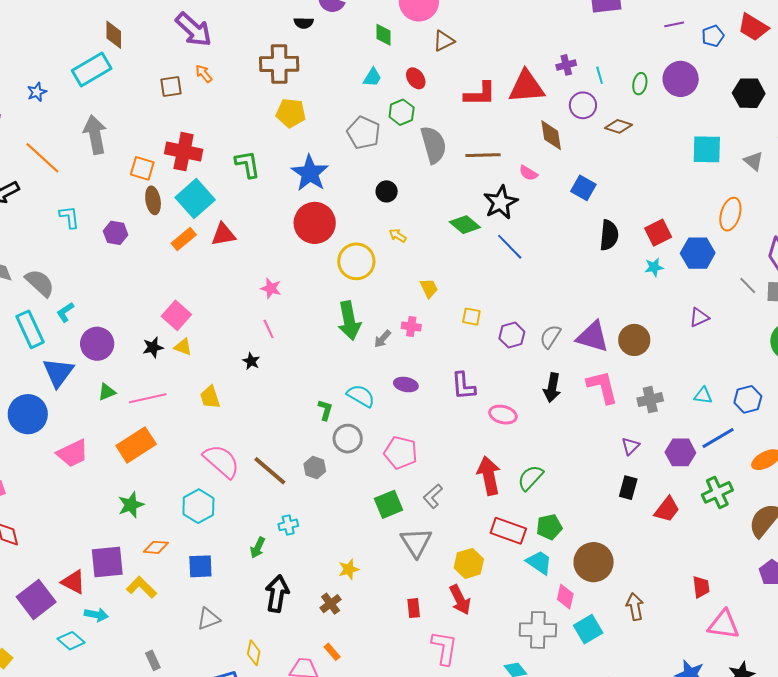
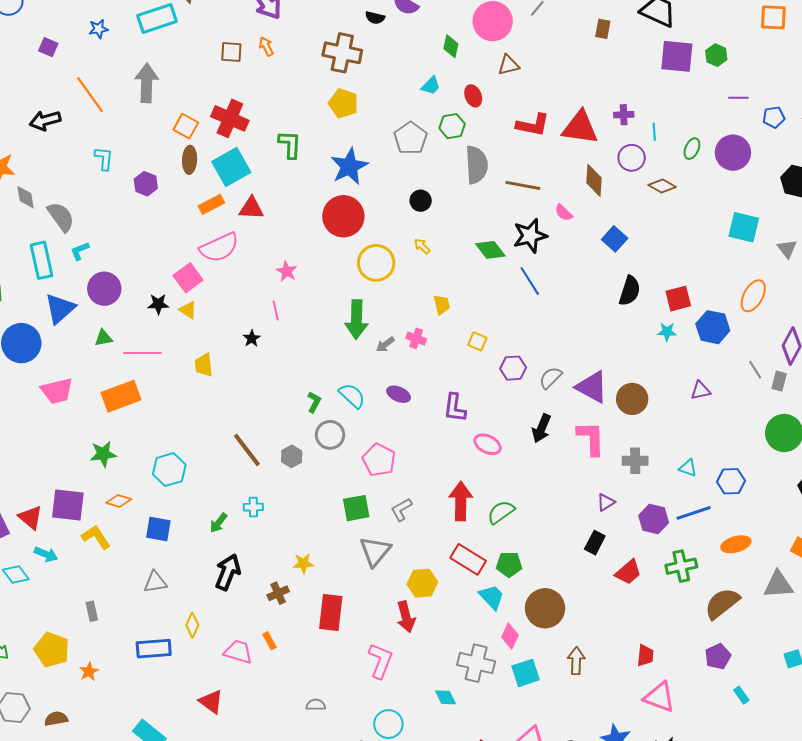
pink semicircle: (221, 461) -> (219, 247), moved, turned 102
red rectangle: (414, 608) -> (331, 612), moved, size x1.8

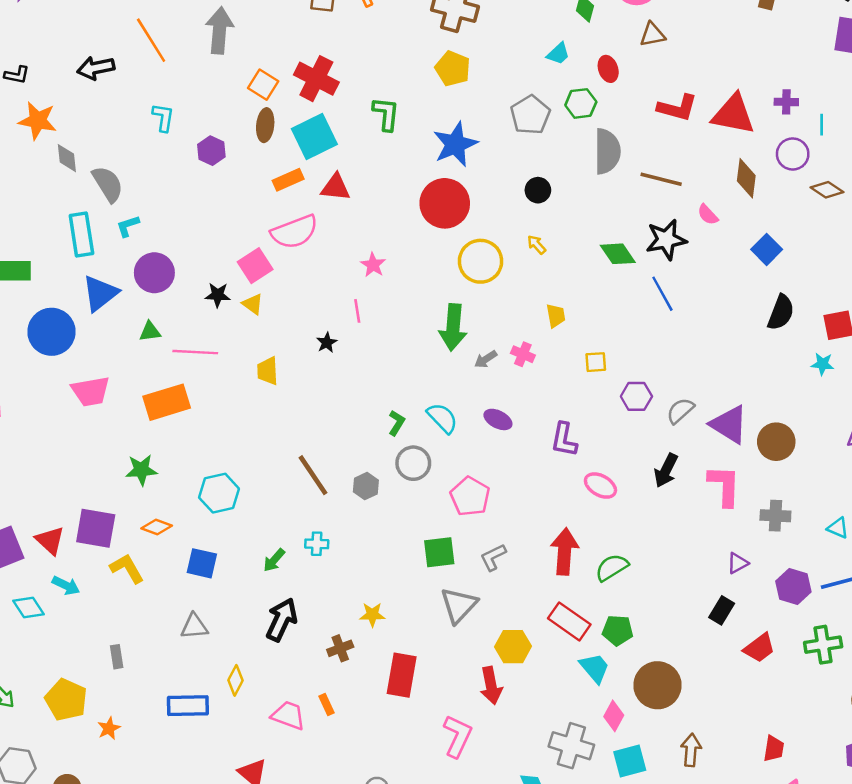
yellow square: (477, 341) -> (596, 362), turned -30

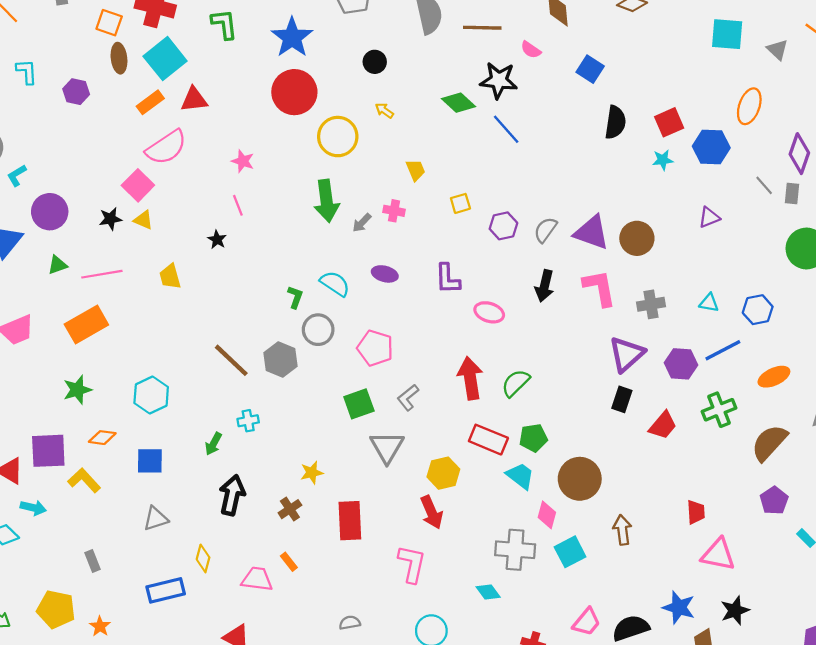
black star: (666, 240) -> (499, 80), turned 30
gray hexagon: (366, 486) -> (281, 359), size x1.4
purple triangle: (738, 563) -> (627, 354), size x1.8

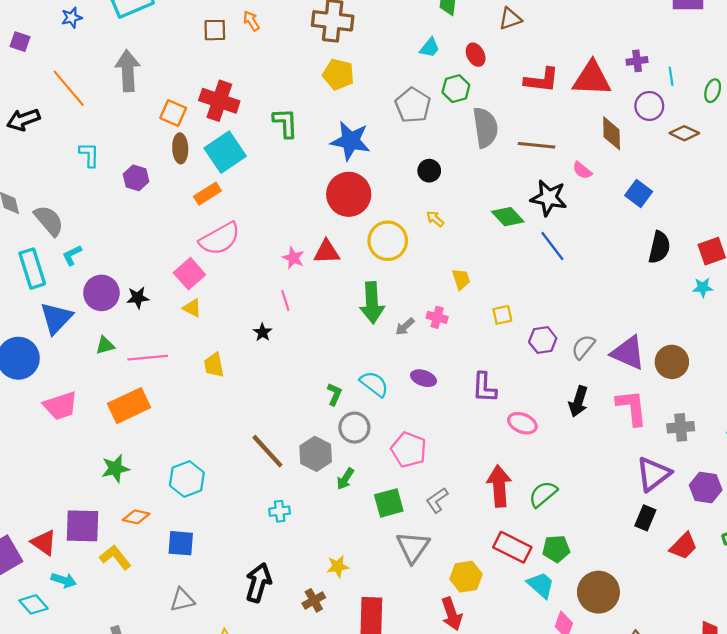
blue star: (292, 37) -> (350, 141), turned -30
red triangle: (194, 100) -> (327, 252), moved
black star: (110, 219) -> (138, 298), moved
green arrow: (213, 444) -> (345, 479), moved

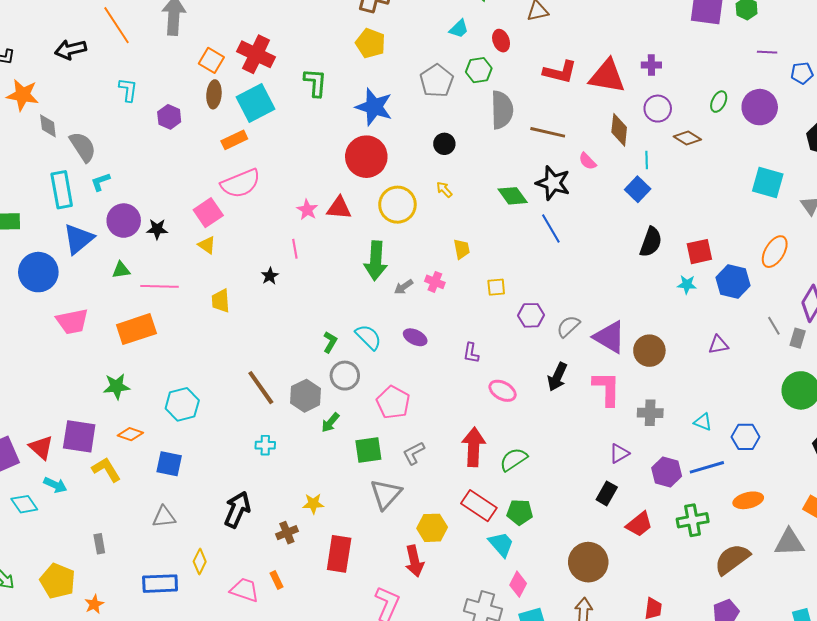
cyan line: (671, 76) -> (647, 160), moved
purple L-shape: (484, 387) -> (471, 353), size x0.7
purple triangle: (653, 474) -> (619, 453), size x0.6
brown circle: (598, 592) -> (588, 562), moved

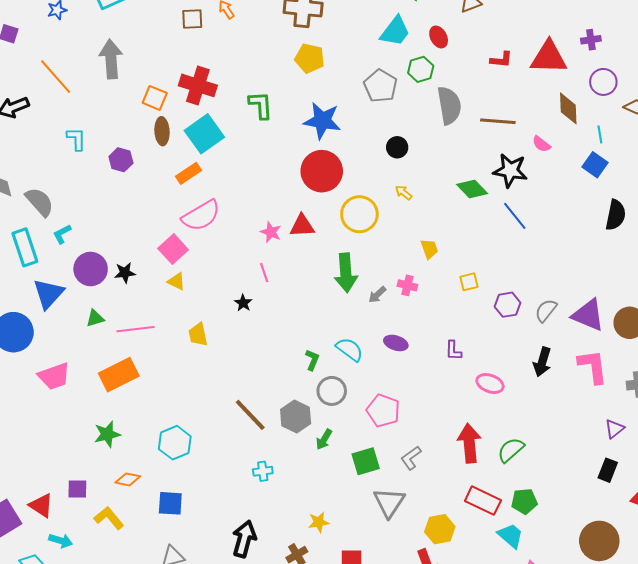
cyan trapezoid: (459, 29) -> (395, 31), size x1.6
red L-shape: (560, 72) -> (501, 60), size x0.7
purple square: (79, 436) -> (77, 489), size x0.6

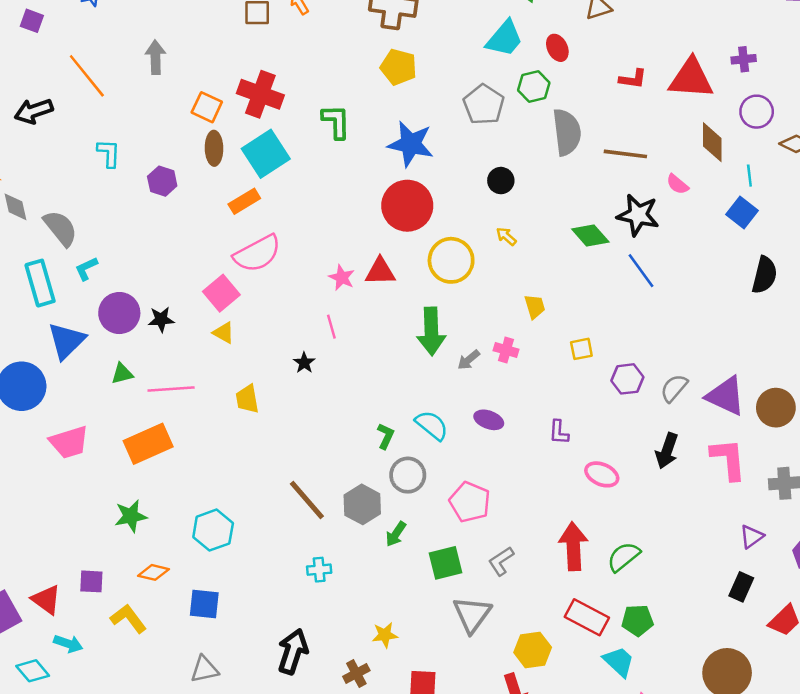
gray arrow: (111, 59) -> (155, 57), size x0.7

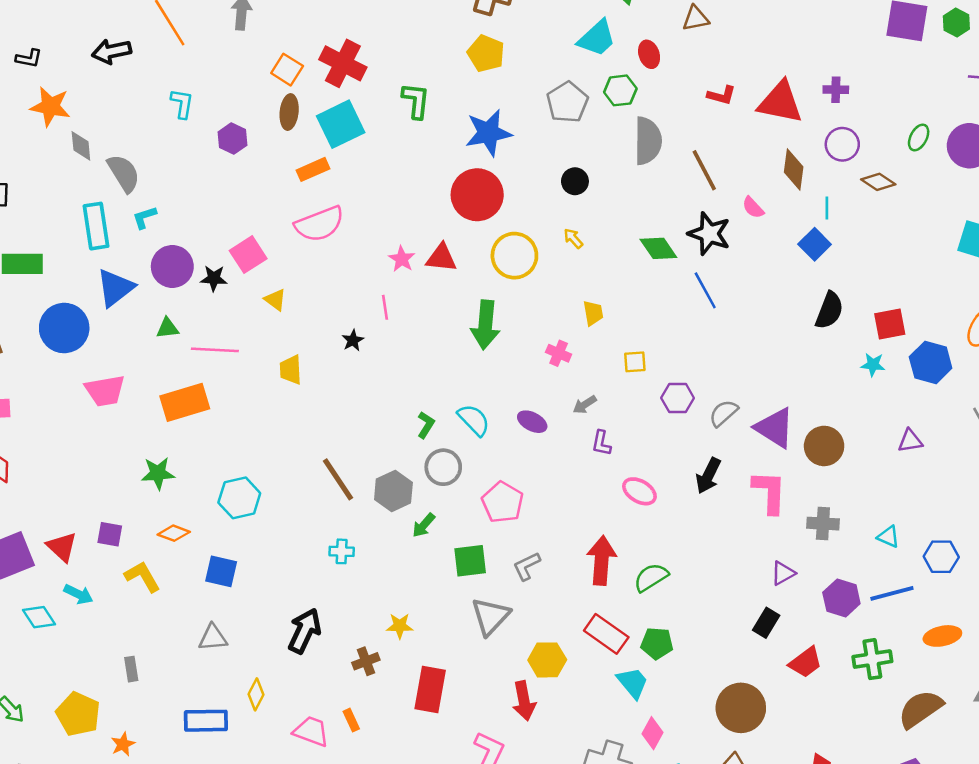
blue star: (411, 144) -> (488, 133), turned -30
brown line: (625, 154) -> (704, 170), turned 48
pink square: (221, 293) -> (248, 255), moved
gray arrow: (469, 360) -> (585, 405), moved

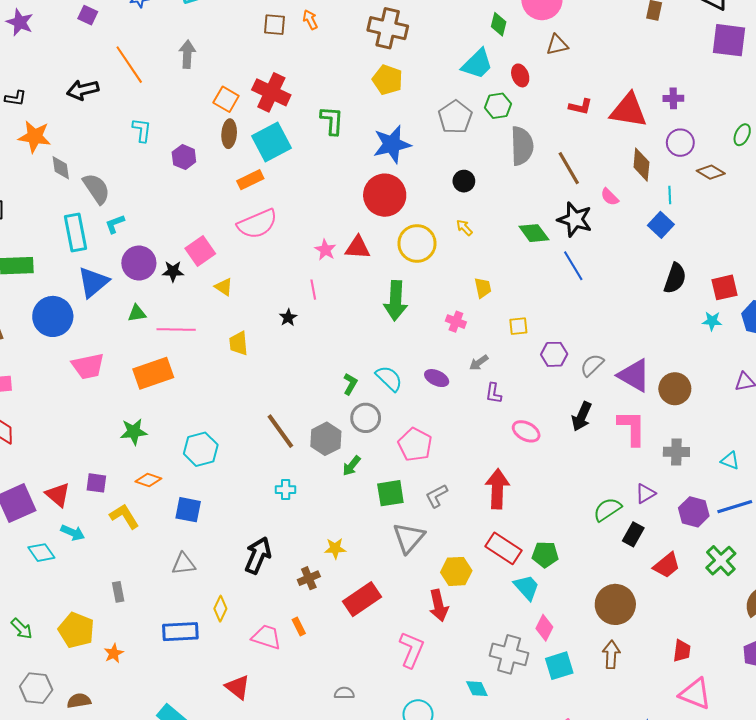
green semicircle: (651, 577) -> (607, 510), moved
green cross: (872, 659) -> (721, 561), turned -32
red rectangle: (430, 689) -> (362, 599), turned 48

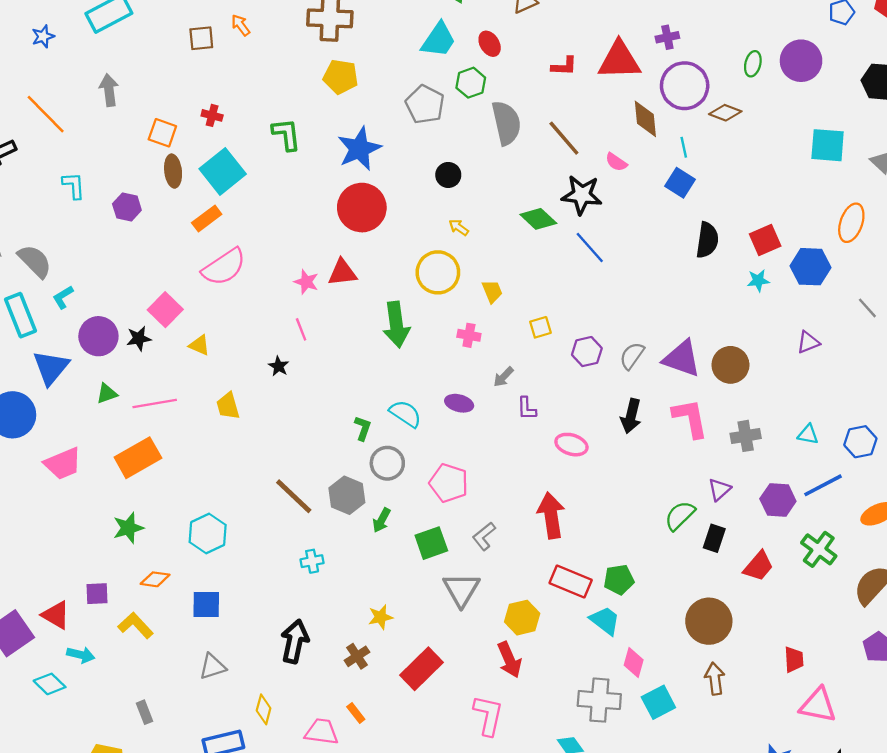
red cross: (271, 92) -> (212, 115), size x0.5
purple circle: (680, 143) -> (685, 86), size x1.5
yellow circle: (417, 243) -> (438, 272), moved

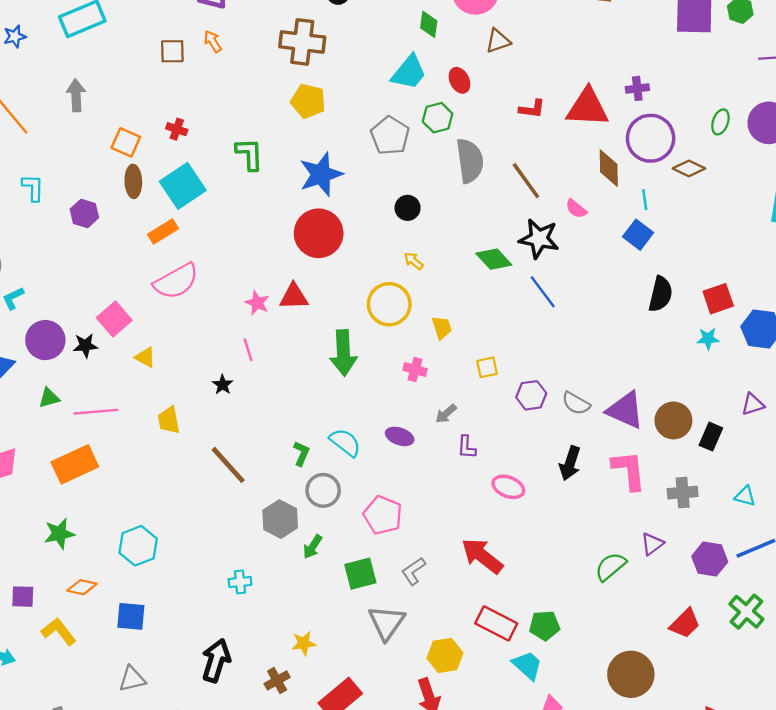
gray semicircle: (632, 356) -> (576, 403), turned -100
brown line: (294, 496) -> (228, 465), moved
red arrow: (551, 515) -> (482, 556), turned -48
black rectangle: (714, 538) -> (711, 437), moved

